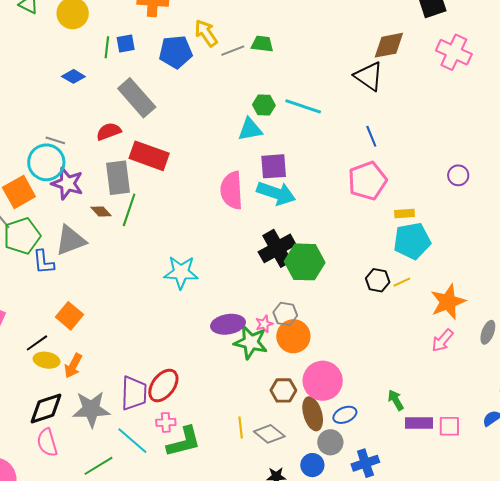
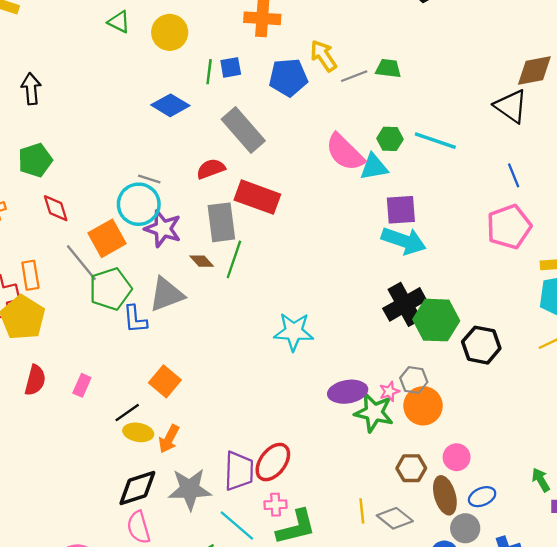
blue diamond: (73, 76) -> (170, 105), size x1.4
pink semicircle: (232, 190) -> (345, 152), moved, turned -42
black hexagon: (378, 280) -> (481, 345), moved, size x1.4
pink circle: (323, 381) -> (457, 457), size x0.6

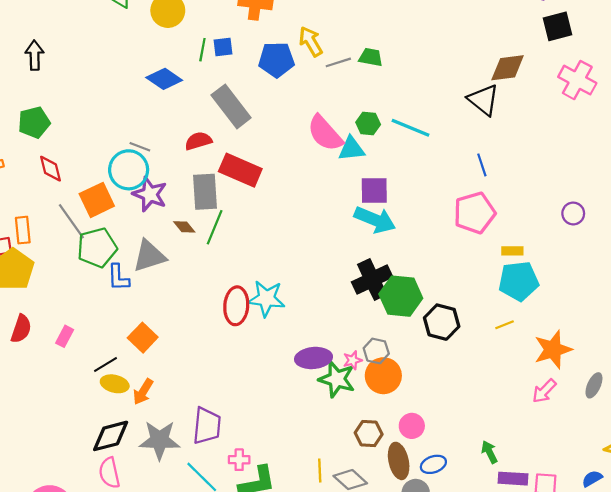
red ellipse: (273, 462) -> (236, 306), moved, turned -36

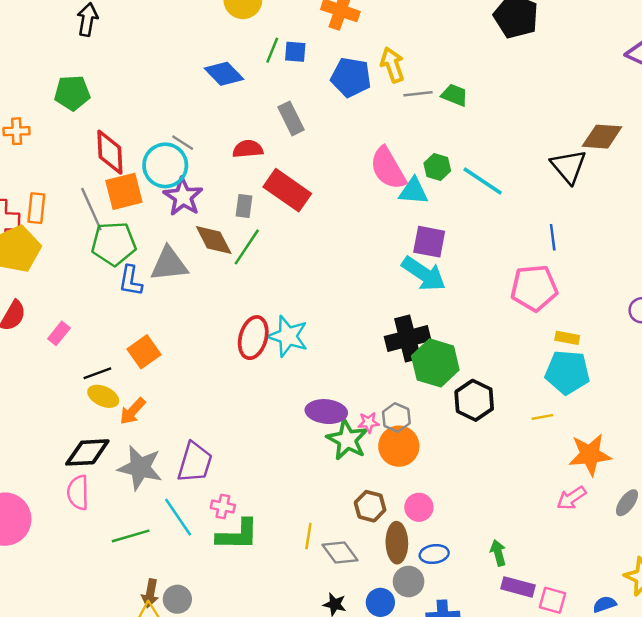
gray rectangle: (231, 106) -> (291, 118), size x0.7
red diamond: (50, 169) -> (110, 152), moved, size x1.4
gray rectangle: (205, 192) -> (244, 206), size x0.6
brown diamond: (184, 227) -> (214, 240), size x1.6

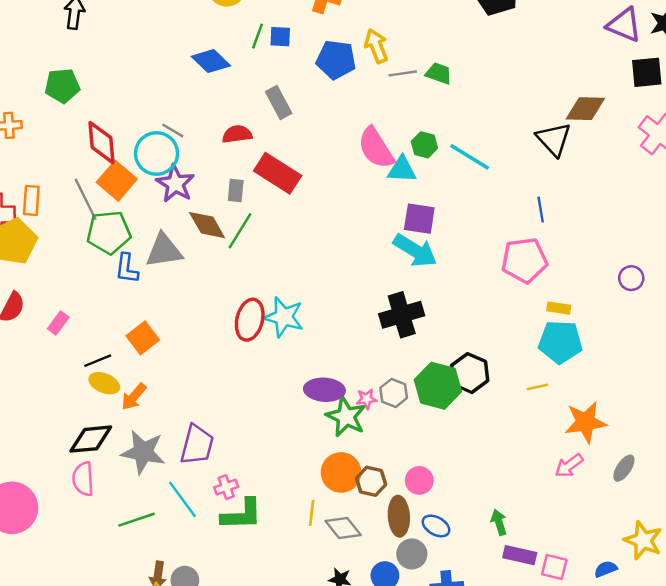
orange square: (124, 191) -> (117, 181), turned -33
green hexagon: (435, 363) -> (438, 386), moved
orange circle: (399, 446) -> (341, 472), moved
pink cross: (223, 506) -> (226, 487), turned -30
blue ellipse: (434, 554) -> (436, 526), turned 40

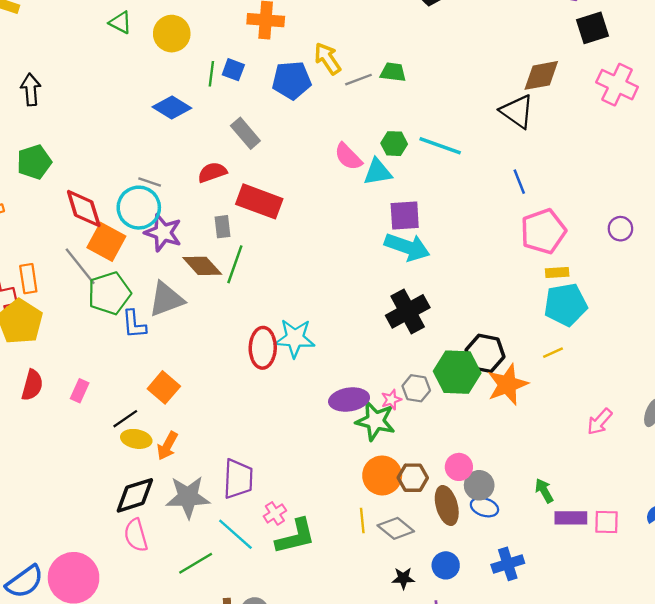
blue square: (280, 37) -> (233, 70), turned 30
pink semicircle: (376, 148) -> (348, 157), size x0.7
pink pentagon: (524, 260) -> (543, 231), moved
orange star: (586, 422) -> (507, 384), moved
gray circle: (412, 554) -> (479, 485), moved

